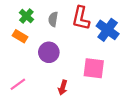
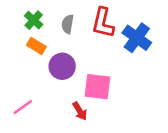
orange rectangle: (20, 36) -> (36, 46), moved
pink square: (94, 68) -> (97, 87), moved
red arrow: (63, 88) -> (80, 111), turned -48

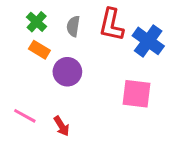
pink square: (97, 87) -> (136, 94), moved
pink line: (23, 107) -> (25, 116), turned 65
red arrow: (80, 111) -> (62, 126), moved

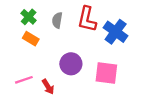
purple circle: (67, 72) -> (71, 64), moved
pink line: (25, 116) -> (24, 80), moved, turned -48
red arrow: (62, 126) -> (48, 87), moved

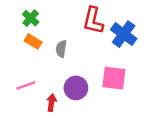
gray semicircle: (57, 20) -> (61, 49), moved
purple circle: (71, 64) -> (76, 88), moved
red arrow: (48, 87) -> (51, 103), moved, turned -140

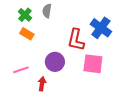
red L-shape: (93, 21) -> (76, 40), moved
gray semicircle: (61, 49) -> (47, 11), moved
purple circle: (76, 88) -> (55, 62), moved

